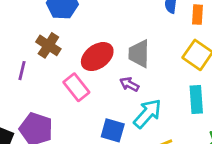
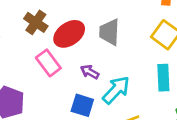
brown cross: (48, 45) -> (36, 22), moved
purple arrow: (129, 84) -> (90, 72), moved

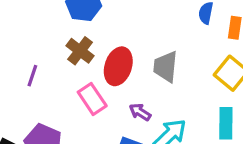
red ellipse: (69, 34) -> (118, 66), turned -40

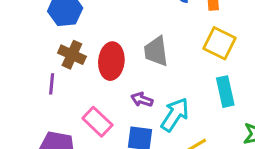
purple line: (32, 76) -> (52, 84), moved
pink rectangle: (92, 99) -> (97, 122), moved

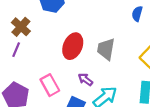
brown cross: (72, 55) -> (21, 27), moved
purple line: (52, 84) -> (16, 50), moved

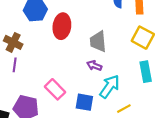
red ellipse: (73, 46) -> (62, 26), moved
purple arrow: (85, 79) -> (94, 66), moved

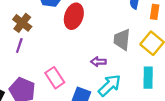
gray trapezoid: (98, 41) -> (122, 40), moved
purple arrow: (94, 66) -> (98, 62), turned -32

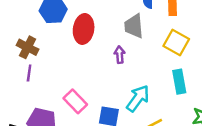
gray trapezoid: (122, 40) -> (134, 26), moved
purple arrow: (98, 62) -> (120, 55), moved, turned 96

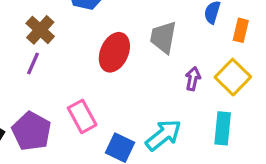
gray trapezoid: (134, 26) -> (163, 37), moved
red ellipse: (84, 29) -> (114, 52), moved
purple arrow: (120, 55) -> (193, 79), moved

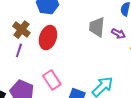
red ellipse: (114, 52) -> (48, 38), moved
purple arrow: (193, 79) -> (118, 34), moved, turned 112

